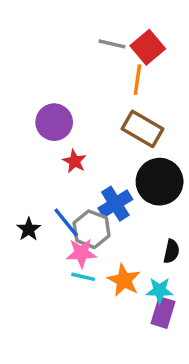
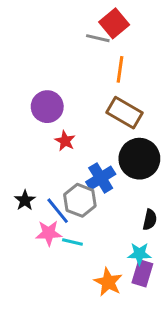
red square: (148, 47) -> (114, 23), moved
blue line: (66, 222) -> (58, 211), moved
pink star: (81, 253) -> (49, 233), moved
orange star: (124, 280) -> (108, 282), moved

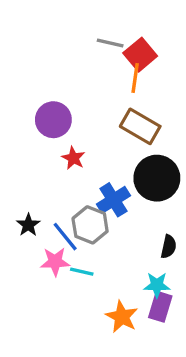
red square: (114, 23) -> (140, 55), moved

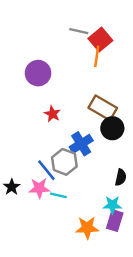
purple circle: (53, 120) -> (38, 73), moved
brown rectangle: (140, 126) -> (103, 108), moved
black circle: (157, 178) -> (112, 128), size x0.7
black star: (28, 225) -> (12, 187), moved
orange star: (122, 317) -> (87, 228), turned -30

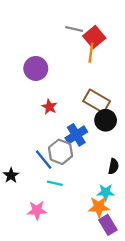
pink star: (39, 188) -> (37, 210), moved
purple rectangle: (115, 221) -> (108, 225), moved, turned -48
orange star: (87, 228) -> (99, 207), moved

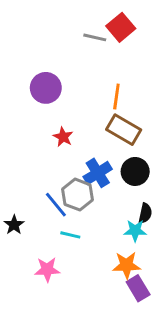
red square: (94, 37) -> (121, 27), moved
orange line: (91, 53) -> (116, 97), moved
black circle: (106, 120) -> (135, 171), moved
cyan star: (106, 192) -> (135, 231), moved

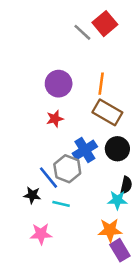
gray line: (95, 37) -> (82, 32), turned 30
purple circle: (46, 88) -> (59, 84), moved
red star: (63, 137) -> (55, 119), turned 30
black star: (14, 225) -> (32, 195), moved, turned -30

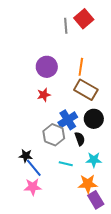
gray line: (82, 32) -> (66, 26), turned 42
blue line: (49, 178) -> (34, 168), moved
black semicircle: (126, 185) -> (80, 139), moved, turned -32
cyan line: (61, 204) -> (66, 164), moved

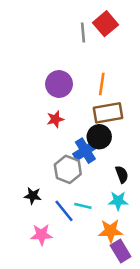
brown rectangle: (86, 90) -> (108, 113), turned -40
black circle: (94, 119) -> (99, 137), moved
black semicircle: (80, 139) -> (122, 174), moved
blue line: (34, 168) -> (64, 211), moved

